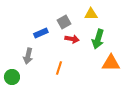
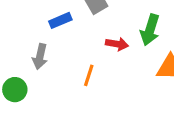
red arrow: (72, 39) -> (117, 44), moved

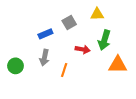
gray arrow: (40, 57) -> (44, 58), moved
green circle: (15, 90) -> (15, 66), moved

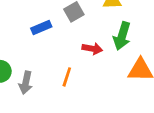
gray arrow: (44, 58) -> (26, 83), moved

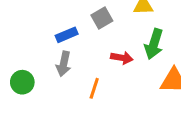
gray arrow: (26, 83) -> (64, 64), moved

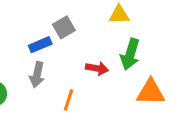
gray square: (102, 18) -> (64, 27), moved

